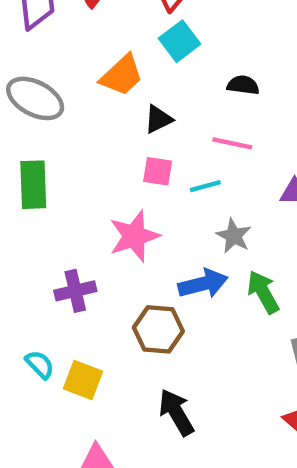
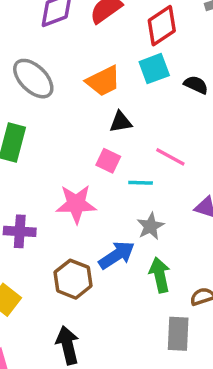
black semicircle: (243, 85) -> (196, 85), moved
blue arrow: (203, 284) -> (117, 255), turned -36

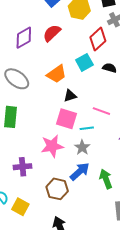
red diamond: (162, 26) -> (98, 39), moved
pink square: (108, 161) -> (67, 119), size x1.5
gray star: (150, 226) -> (82, 147), moved

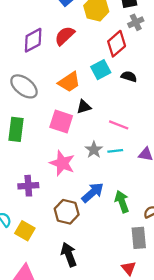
pink square: (67, 119) -> (61, 121), moved
cyan line: (87, 128) -> (115, 151), moved
pink star: (52, 146) -> (62, 163), turned 30
gray star: (82, 147) -> (94, 150), moved

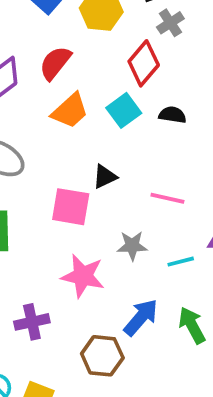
orange trapezoid: (69, 82) -> (70, 111), moved
gray star: (94, 150) -> (132, 246), turned -30
cyan line: (115, 151) -> (181, 262), moved

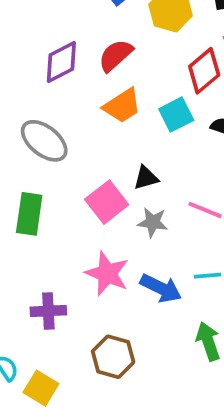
pink square: (71, 207) -> (107, 202), turned 33
gray star: (132, 246) -> (153, 222), moved
blue arrow: (141, 317) -> (161, 288), moved, turned 66

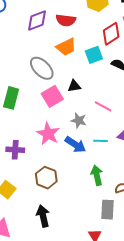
red semicircle: (116, 55) -> (66, 20), turned -138
gray ellipse: (44, 141) -> (42, 68), moved
gray star: (153, 222) -> (79, 120), moved

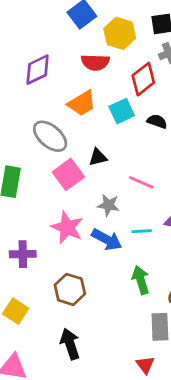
red semicircle: (66, 20) -> (95, 62), moved

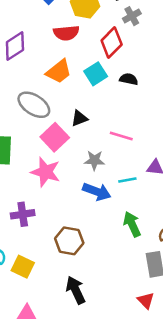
pink star: (67, 228) -> (46, 172), moved

